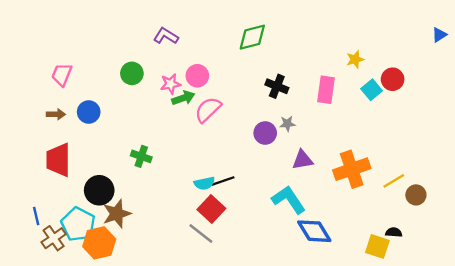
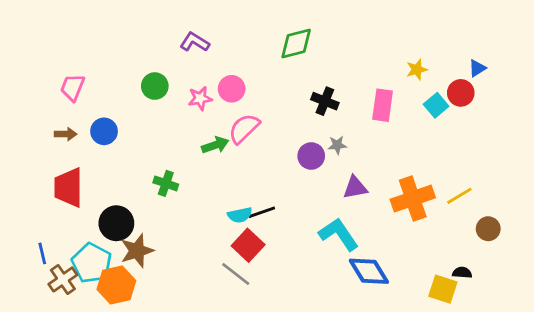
blue triangle: (439, 35) -> (477, 68), moved
green arrow: (183, 98) -> (215, 145), moved
yellow line: (394, 181) -> (459, 196), moved

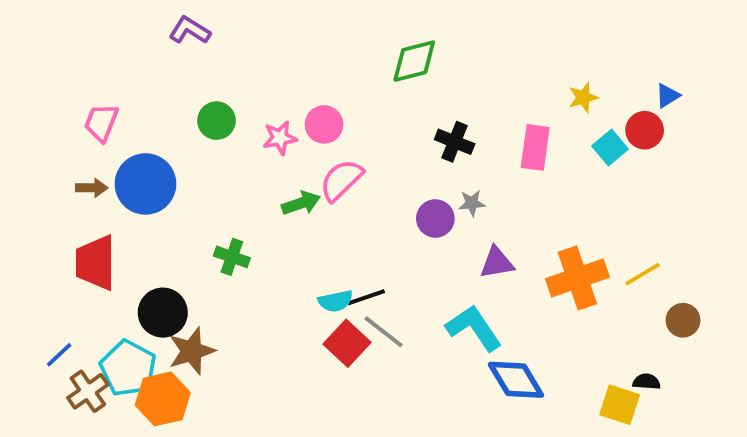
purple L-shape: (195, 42) -> (190, 30), moved
blue circle: (104, 131) -> (145, 184), size x1.6
blue line: (42, 253) -> (59, 355), turned 60
gray line: (236, 274) -> (384, 332), moved

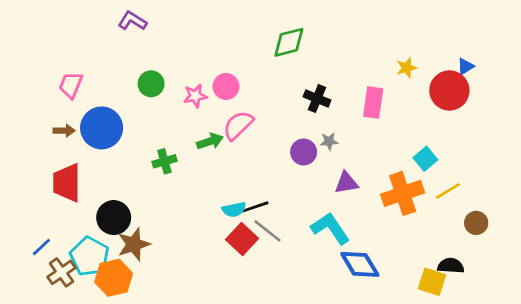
red circle: (645, 130) -> (449, 90), size x1.5
cyan square: (610, 147) -> (425, 159), moved
green cross: (232, 257) -> (164, 161), moved, turned -35
black semicircle: (647, 382) -> (451, 266), size x1.4

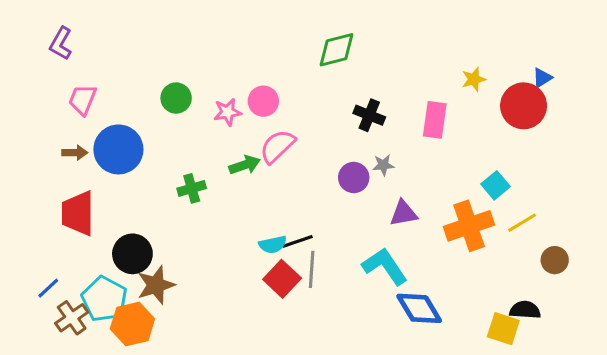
purple L-shape: (132, 21) -> (61, 43), moved, turned -92
gray line: (267, 231) -> (312, 269), turned 56

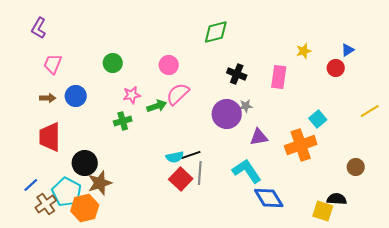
red circle: (524, 106) -> (336, 68), size x0.6
pink star: (227, 112) -> (132, 95), moved
blue circle: (118, 149) -> (76, 96), size x0.7
purple circle: (354, 178) -> (227, 114), size x1.5
yellow line: (522, 223) -> (370, 111), moved

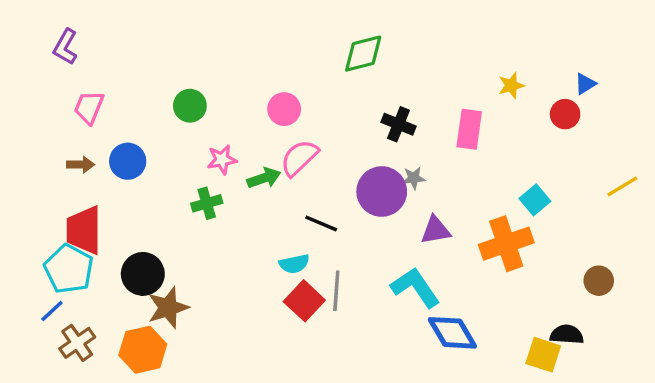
black line: (191, 155) -> (321, 223), moved, turned 42
cyan pentagon: (67, 192) -> (69, 269), moved

